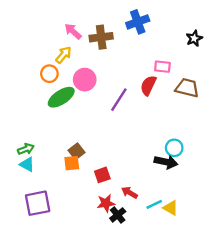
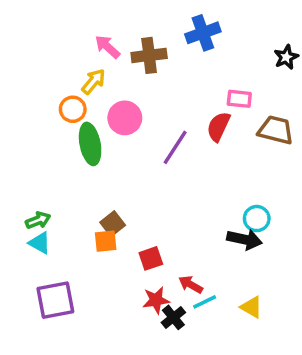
green ellipse: (61, 97) -> (90, 144), turned -68
cyan line: (154, 204) -> (205, 302), moved

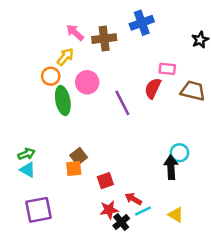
purple line: (175, 147) -> (122, 103), turned -60
black arrow: (245, 239) -> (171, 167), turned -105

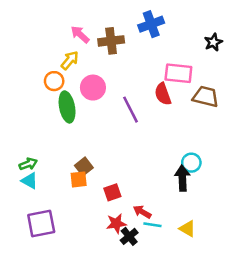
pink rectangle: (167, 69) -> (178, 73), size x1.5
red semicircle: (153, 88) -> (163, 94), turned -45
cyan line: (143, 211) -> (152, 225), turned 35

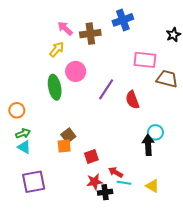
orange circle: (54, 81) -> (17, 110), moved
red semicircle: (163, 94) -> (132, 100), moved
purple line: (130, 110) -> (106, 89), turned 60
black cross: (129, 236) -> (105, 192), turned 32

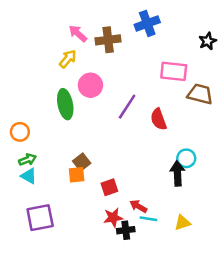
yellow triangle: (152, 186) -> (182, 223), turned -48

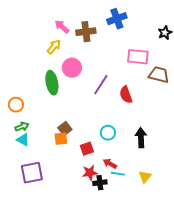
cyan circle: (186, 158) -> (108, 133), moved
yellow triangle: (182, 223) -> (145, 177), turned -32

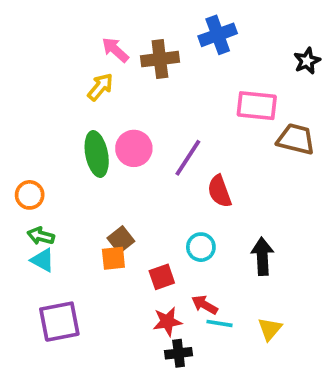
pink circle: (72, 68) -> (134, 148), moved
red semicircle: (126, 95) -> (220, 191), moved
green arrow: (22, 127) -> (41, 236), turned -144
black cross: (100, 183) -> (179, 353), moved

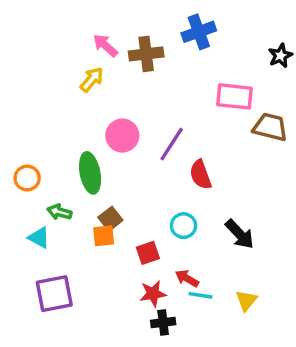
green ellipse: (97, 154) -> (90, 173), moved
green arrow: (41, 236) -> (59, 212), moved
black arrow: (262, 256) -> (240, 234), turned 140

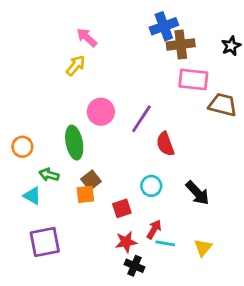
brown cross: (146, 54) -> (181, 44), moved
red arrow: (187, 278) -> (154, 229), turned 90
black cross: (163, 323) -> (134, 266), turned 30

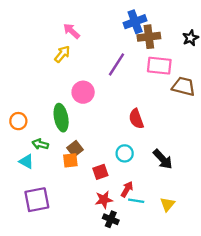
purple line: (141, 119) -> (117, 64), moved

